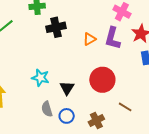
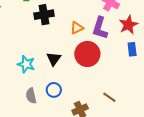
red circle: (102, 80) -> (87, 54), moved
black triangle: (67, 88) -> (54, 59), moved
blue circle: (67, 116) -> (54, 90), moved

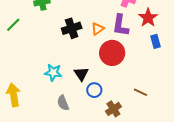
black cross: (44, 15) -> (72, 28), moved
black triangle: (54, 59) -> (81, 74), moved
blue circle: (54, 90) -> (94, 90), moved

